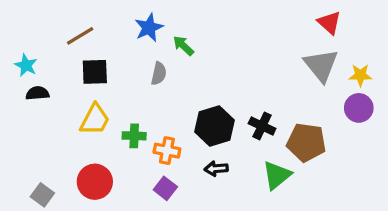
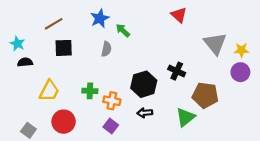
red triangle: (329, 23) -> (179, 15), moved
yellow trapezoid: (95, 119) -> (49, 91), moved
black cross: (262, 126) -> (177, 71), moved

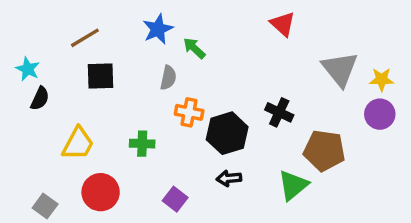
black semicircle: (25, 62) -> (40, 98), turned 120
orange cross: (112, 101) -> (189, 112), moved

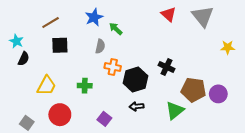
gray triangle: (340, 69) -> (203, 16), moved
purple circle: (380, 114) -> (218, 94), moved

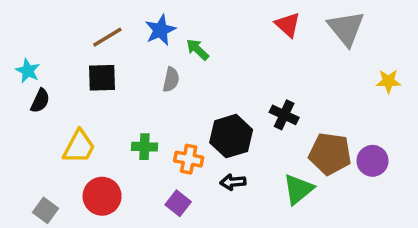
brown line: (51, 22) -> (107, 37), moved
orange cross: (113, 67) -> (189, 159), moved

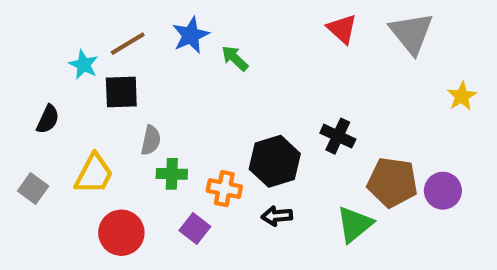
cyan star: (28, 71) -> (84, 65), moved
gray semicircle: (171, 80) -> (151, 140), moved
yellow star: (388, 81) -> (462, 96), turned -30
purple square: (178, 203) -> (195, 229), moved
gray square: (45, 210) -> (33, 189), moved

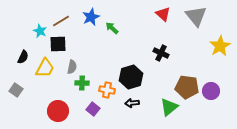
yellow star: (462, 96) -> (220, 46), size x1.5
black cross: (338, 136) -> (161, 53), moved
yellow trapezoid: (94, 174) -> (45, 68), moved

